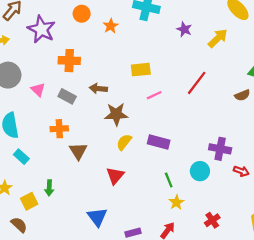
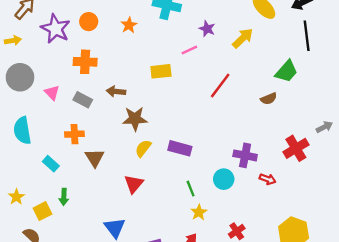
orange circle: (82, 14) -> (89, 22), moved
pink line: (154, 95) -> (189, 50), moved
cyan rectangle: (21, 157) -> (51, 164), moved

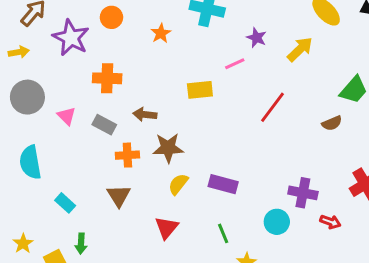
orange circle: (89, 22) -> (111, 17), moved
orange cross: (74, 134) -> (127, 155), moved
green line: (191, 189) -> (223, 233), moved

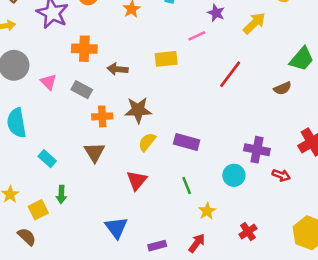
brown arrow: (145, 115) -> (118, 69), moved

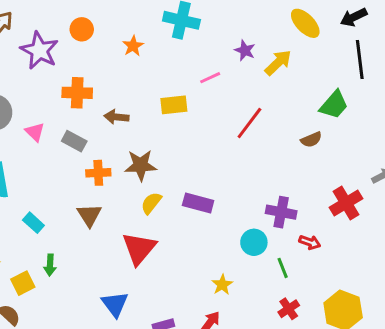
purple star: (216, 13) -> (245, 50), moved
red triangle: (137, 180) -> (139, 248), size x1.4
green line: (187, 185) -> (283, 268), moved
red cross: (248, 232) -> (289, 309), moved

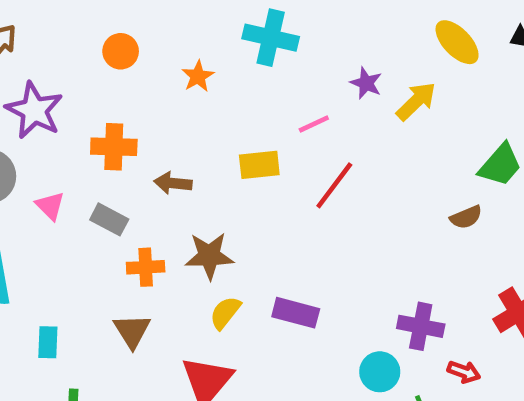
purple star: (39, 50) -> (34, 110), moved
red line: (249, 123) -> (334, 185), moved
cyan rectangle: (33, 223) -> (48, 342), turned 50

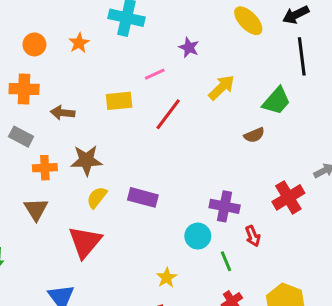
orange circle: (121, 51) -> (34, 44), moved
yellow arrow: (416, 101) -> (222, 88), moved
red arrow: (464, 372) -> (253, 236), turned 48

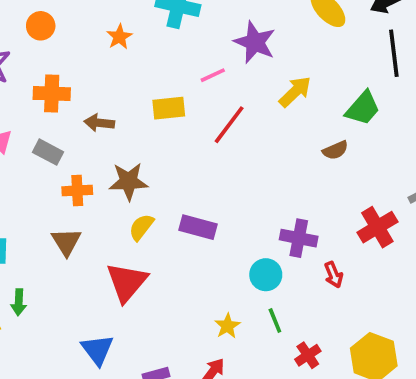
orange circle: (34, 44) -> (41, 26), moved
purple star: (189, 47) -> (255, 42), size x1.6
green line: (226, 261) -> (275, 320), moved

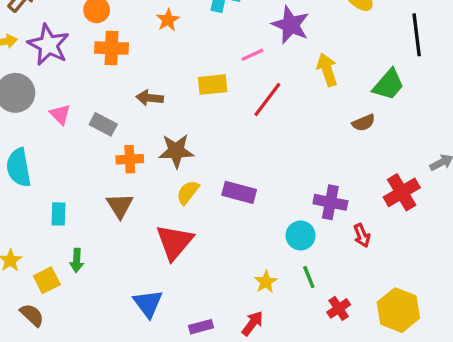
yellow arrow: (295, 92) -> (327, 70), turned -64
orange cross: (52, 94) -> (111, 48), moved

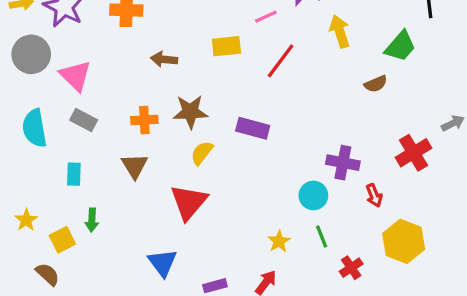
pink triangle: (60, 114) -> (75, 76), size x1.5
gray rectangle: (103, 124) -> (84, 120), moved
purple rectangle: (239, 192) -> (253, 128), moved
yellow hexagon: (398, 310) -> (404, 241), moved

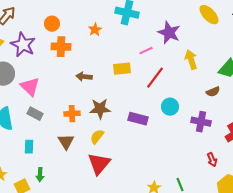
yellow semicircle: (202, 153) -> (97, 137), moved
purple cross: (343, 163) -> (201, 122), moved
cyan circle: (313, 195) -> (170, 107), moved

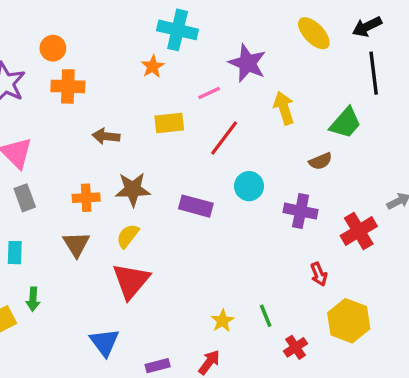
orange star: (95, 30) -> (153, 66), moved
gray rectangle: (35, 114) -> (25, 198), turned 42

